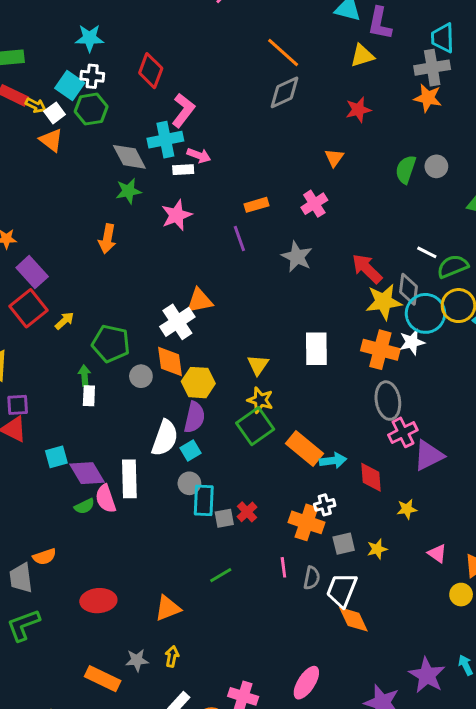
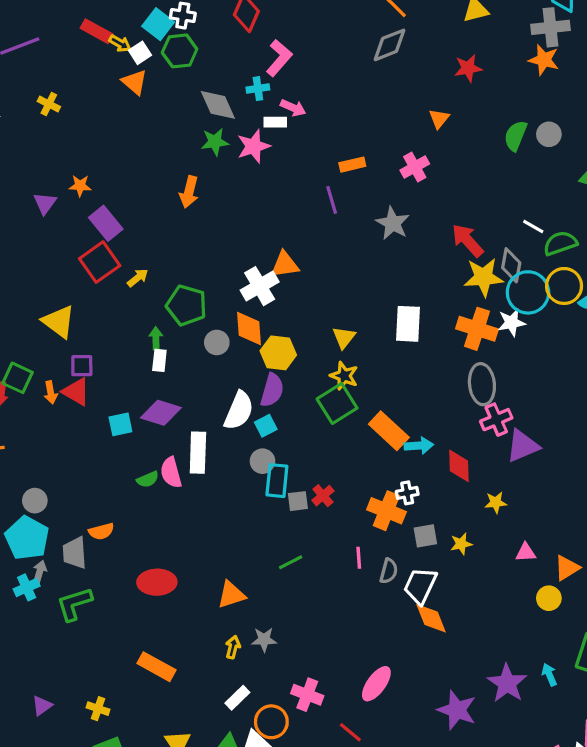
cyan cross: (165, 140) -> (258, 89), size x0.6
pink star: (177, 215) -> (253, 146), moved
purple diamond: (87, 473) -> (161, 413), moved, turned -45
pink triangle: (437, 554) -> (526, 552), turned -42
gray star: (137, 660) -> (264, 640), moved

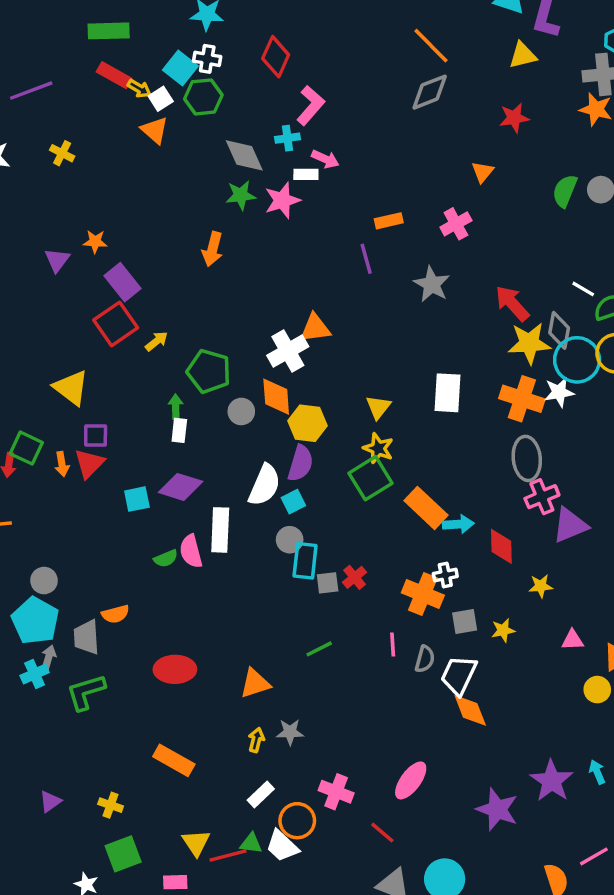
red triangle: (76, 392) -> (89, 463), turned 44

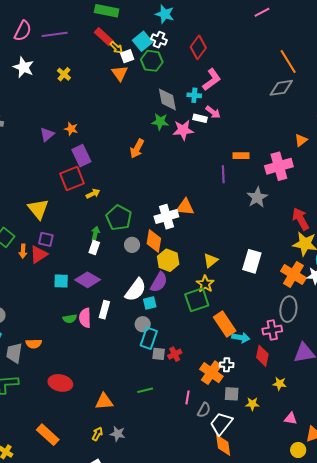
pink cross: (456, 224) -> (279, 166), size x1.5
pink cross: (542, 497) -> (272, 330), moved
white rectangle: (220, 530) -> (104, 310), size x0.7

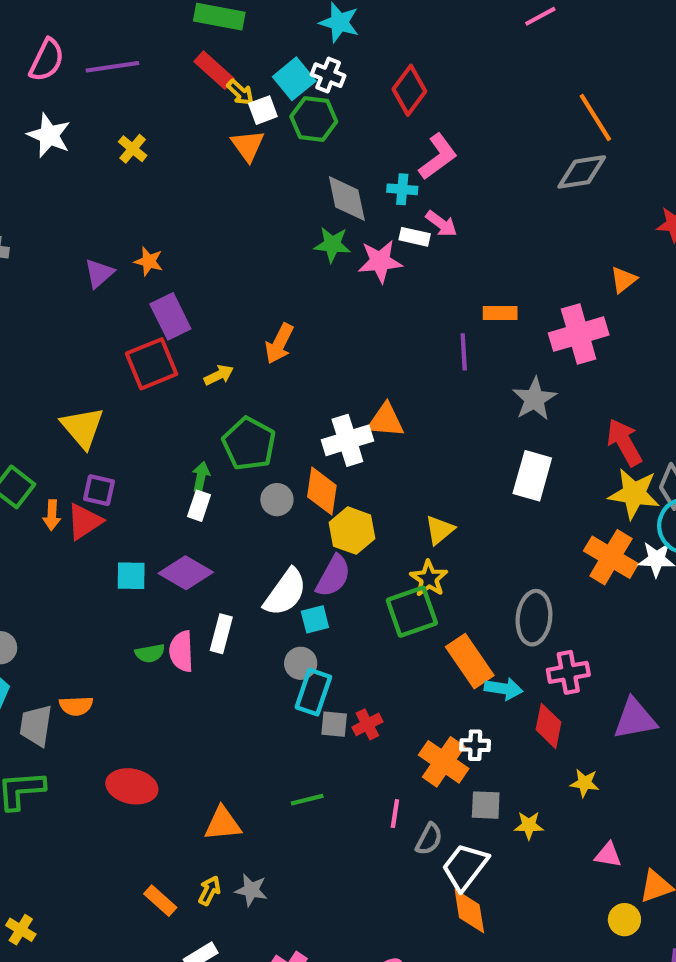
orange arrow: (137, 149) -> (279, 344), moved
yellow arrow: (93, 194) -> (219, 375), moved
white rectangle: (252, 261) -> (532, 476), moved
gray ellipse: (288, 309) -> (534, 618), moved
orange rectangle: (48, 435) -> (160, 901), moved, size x0.7

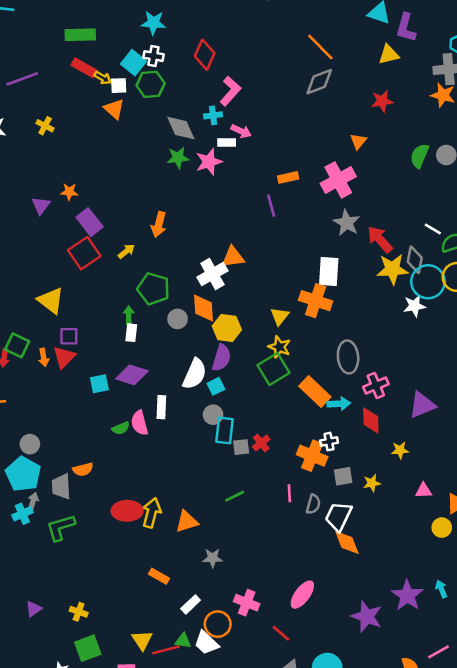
white square: (263, 110) -> (119, 86), turned 30
gray star: (534, 399) -> (347, 223), moved
orange cross: (611, 557) -> (316, 301), moved
yellow arrow: (209, 891) -> (152, 513), moved, size x1.6

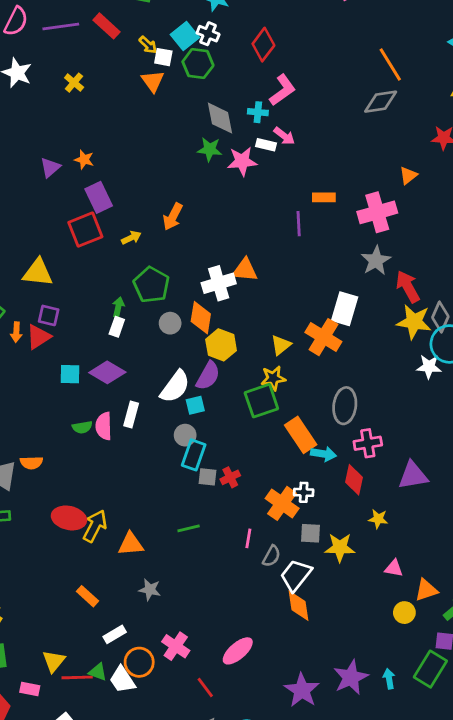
red rectangle: (84, 68) -> (107, 26), moved
yellow triangle: (51, 301) -> (38, 273), turned -44
yellow star: (279, 347) -> (273, 378), turned 30
yellow star: (372, 483) -> (340, 548), size x1.5

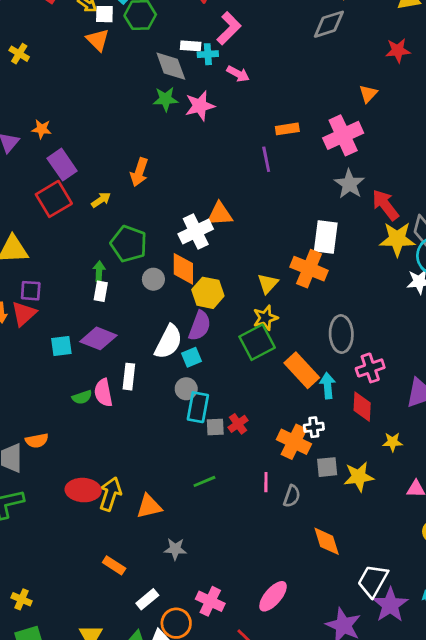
white rectangle: (266, 145) -> (191, 46), moved
cyan arrow: (323, 454) -> (328, 386), turned -95
white trapezoid: (296, 575) -> (373, 581), moved

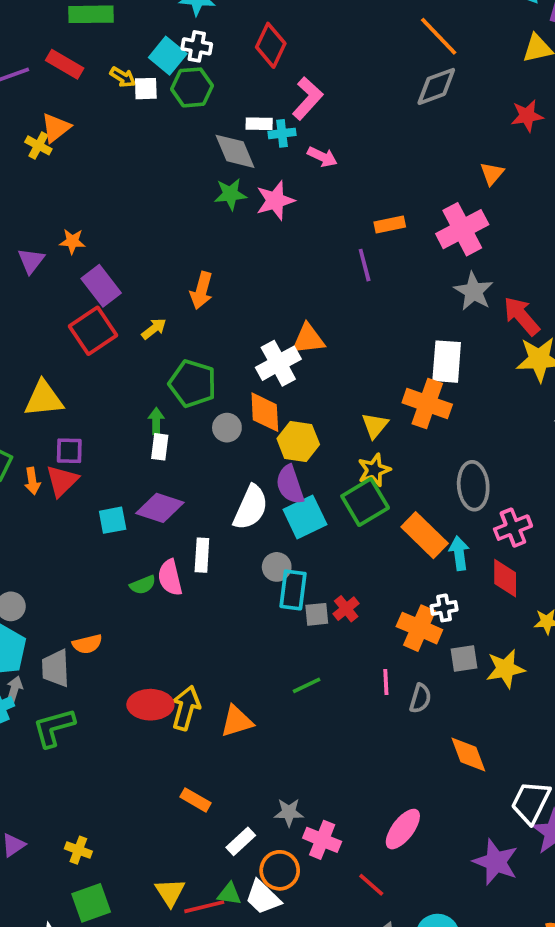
orange triangle: (98, 40) -> (56, 128), moved, turned 40
purple semicircle: (200, 326) -> (290, 485), turned 144
cyan square: (192, 357) -> (305, 517), moved, size x1.6
gray star: (175, 549) -> (289, 812), moved

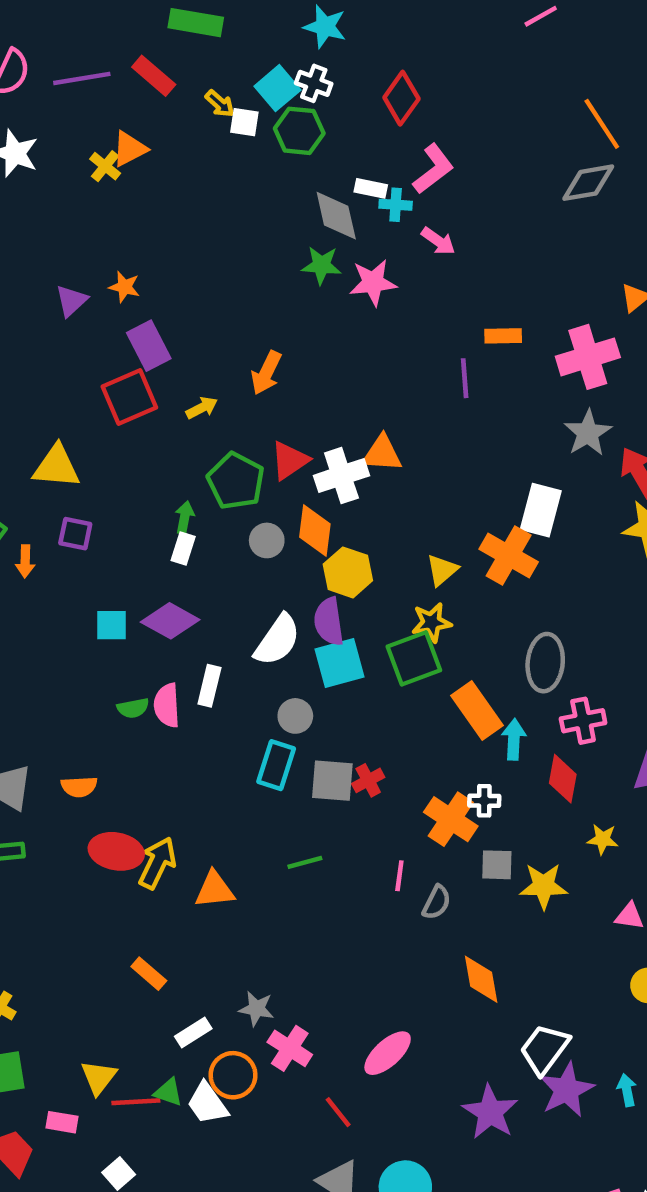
red triangle: (62, 481) -> (290, 460), moved
cyan rectangle: (293, 590) -> (276, 765), moved
gray square: (317, 614) -> (332, 781), size x1.5
orange semicircle: (87, 644) -> (79, 787), moved

